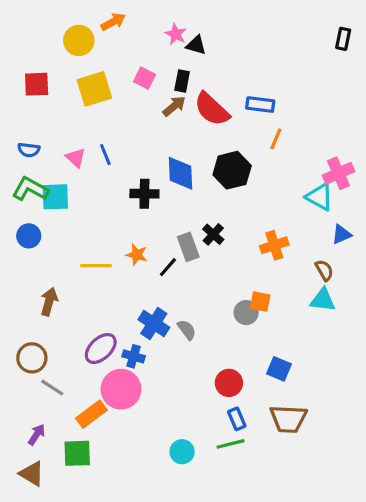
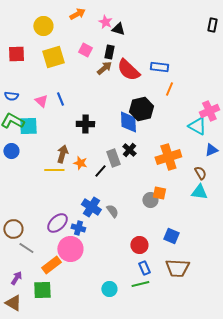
orange arrow: (113, 22) -> (77, 14), moved
blue diamond: (180, 173) -> (128, 122), moved
orange cross: (274, 245) -> (168, 157), size x1.4
brown arrow: (49, 302) -> (62, 154), moved

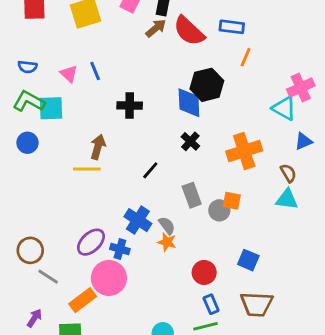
gray rectangle: (113, 158) -> (192, 195), moved
orange star: (80, 163) -> (167, 242), moved

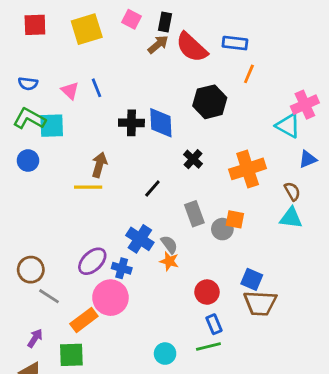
blue diamond: (189, 103) -> (161, 123), moved
brown trapezoid: (257, 304) -> (260, 303), moved

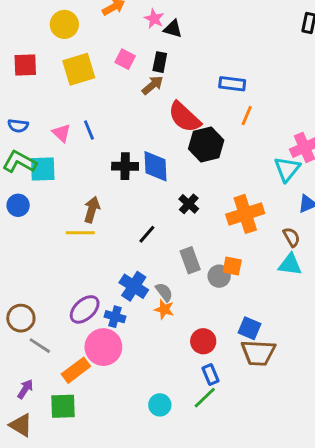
red semicircle: (192, 47) -> (184, 117), moved
cyan triangle: (288, 126) -> (287, 169), turned 40
green line: (208, 347) -> (205, 398), turned -30

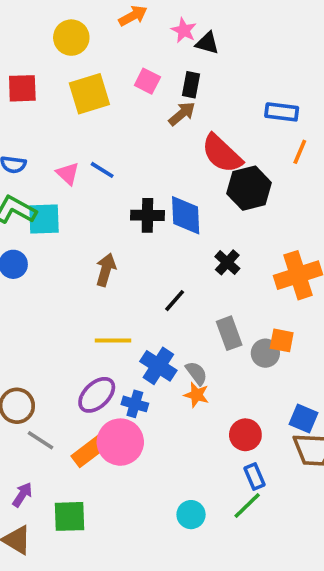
blue line: (89, 130) -> (102, 170), turned -36
yellow line: (80, 233) -> (113, 340), moved
orange rectangle: (76, 370) -> (89, 451), moved

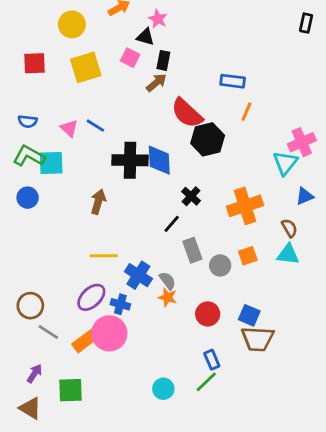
black triangle: (207, 43) -> (145, 37), moved
black cross: (147, 215) -> (130, 160), size x1.4
black line: (175, 301) -> (172, 224), moved
orange square: (282, 340) -> (248, 256), moved, turned -30
red circle: (245, 435) -> (208, 314), moved

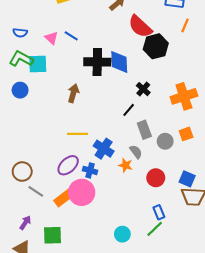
gray semicircle: (167, 281) -> (136, 152), moved

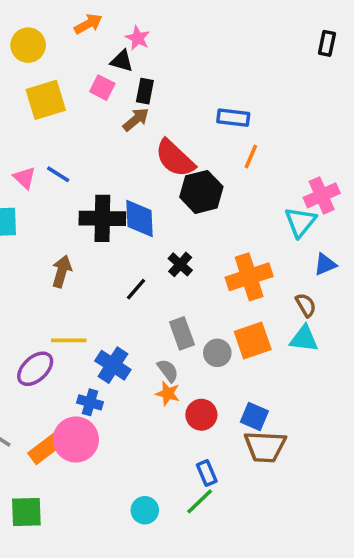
black line: (129, 110) -> (136, 289), moved
orange square: (186, 134) -> (253, 340), size x1.5
purple ellipse: (68, 165) -> (35, 369), moved
orange star: (125, 165) -> (168, 394), moved

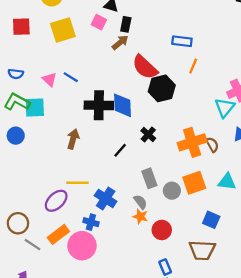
brown semicircle: (306, 305) -> (212, 145), moved
blue square: (254, 417) -> (211, 220), moved
orange rectangle: (46, 448) -> (58, 234), moved

